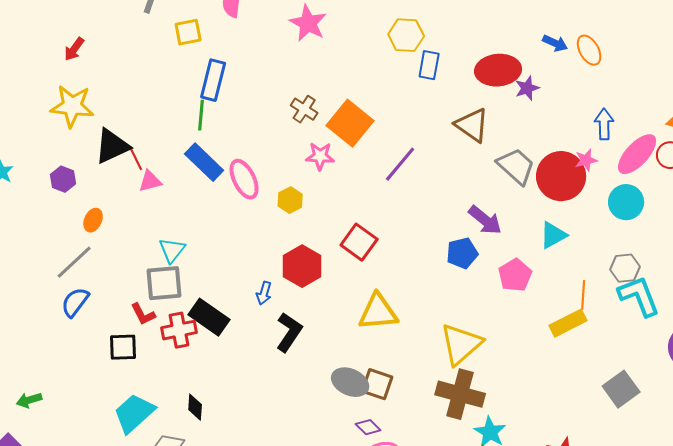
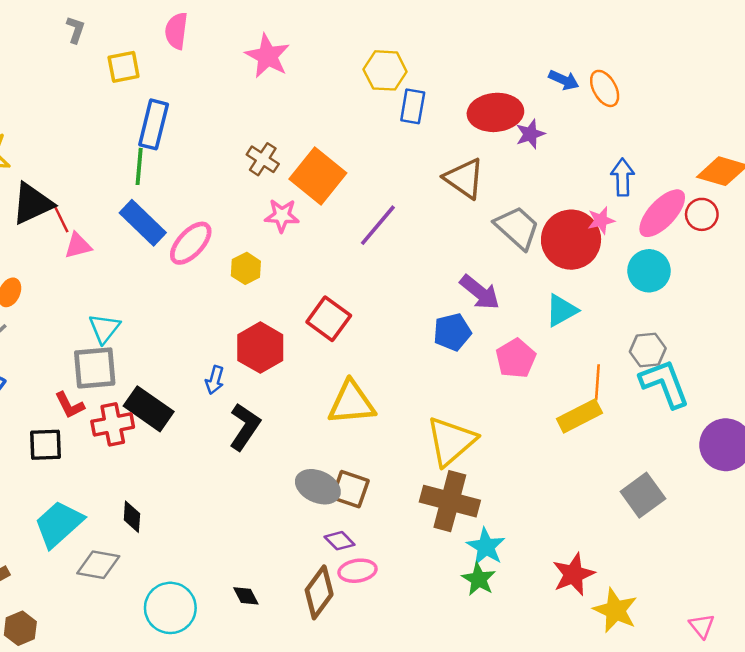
pink ellipse: (244, 179) -> (191, 243), turned 69

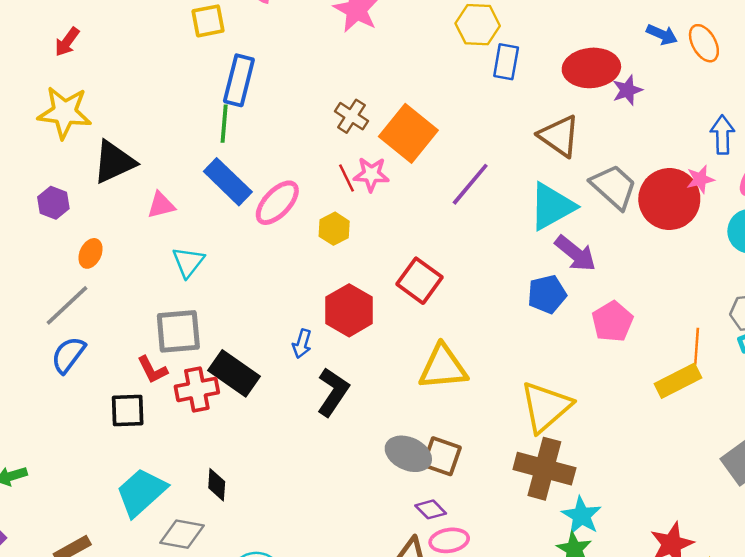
red line: (61, 219) -> (347, 178), moved
cyan triangle: (561, 310) -> (552, 206), moved, size x1.4
cyan triangle: (104, 328) -> (188, 262), moved

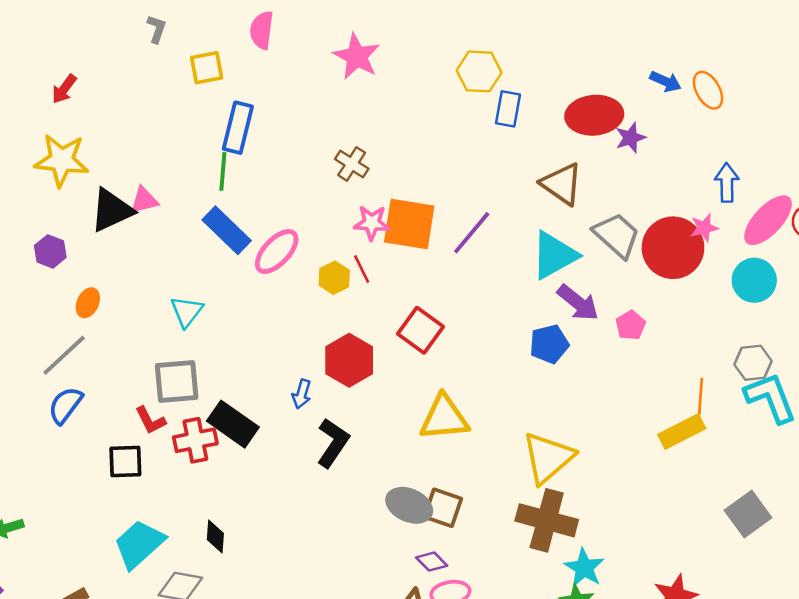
orange square: (408, 133) -> (409, 224), moved, turned -30
red line: (347, 178) -> (362, 269), moved
pink triangle: (161, 205) -> (144, 200), moved
pink pentagon: (612, 321) -> (630, 325), moved, size x0.7

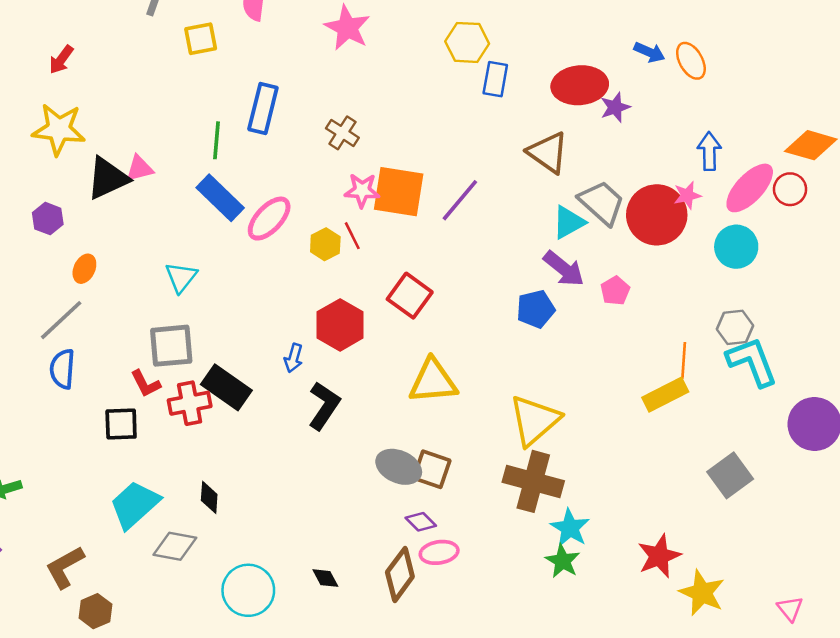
blue rectangle: (238, 128) -> (263, 108), moved
cyan triangle: (554, 255) -> (569, 222), moved, size x0.7
blue semicircle: (65, 405) -> (62, 369), turned -33

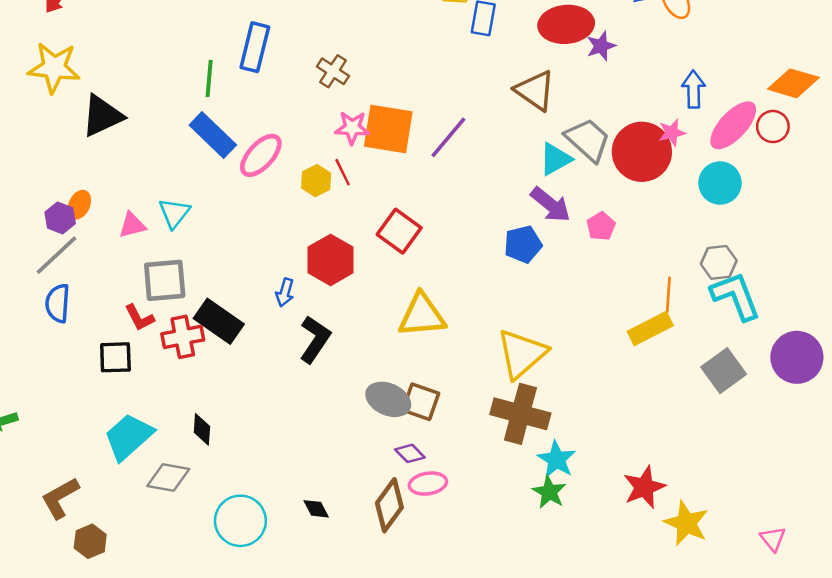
pink triangle: (139, 168) -> (132, 225), moved
purple hexagon: (48, 219) -> (60, 218), moved
gray square: (730, 475) -> (724, 371), moved

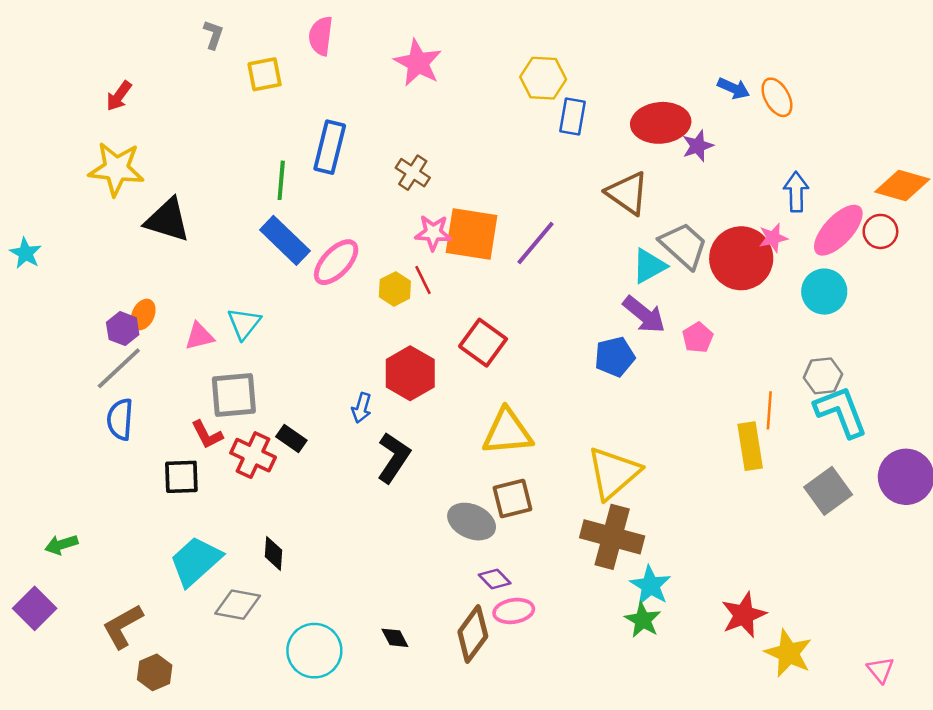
black triangle: (102, 116) -> (167, 220), turned 42
black rectangle: (219, 321) -> (291, 438), size x0.6
yellow rectangle: (650, 328) -> (750, 446), turned -72
red cross: (183, 337) -> (253, 455), turned 36
brown square: (421, 402) -> (512, 499), moved, turned -33

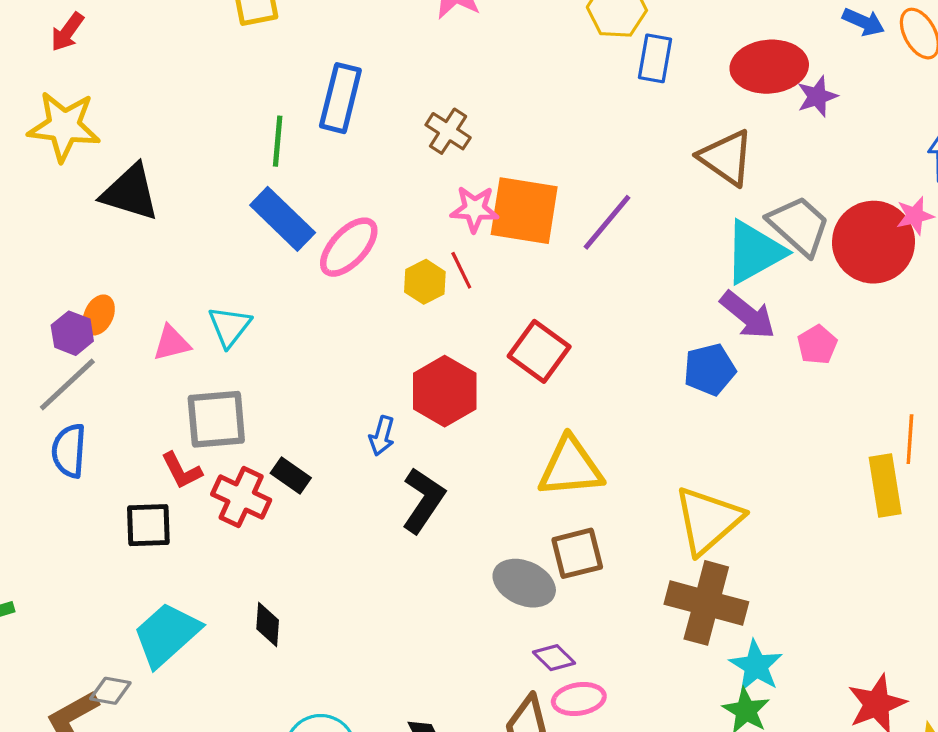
cyan triangle: (649, 266) -> (754, 252), size x1.4
gray diamond: (238, 605) -> (110, 691), moved, size x0.7

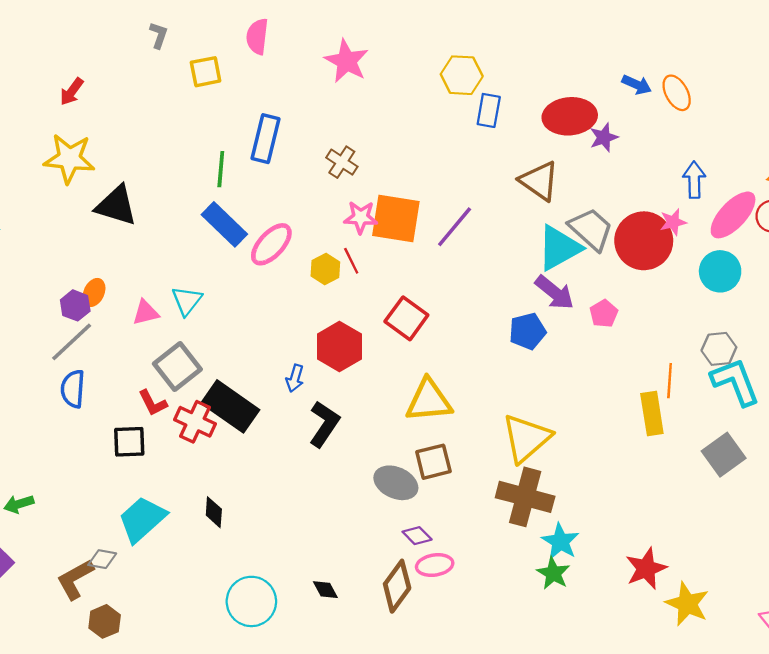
gray square: (216, 419) -> (177, 367), turned -33
black rectangle: (291, 476) -> (230, 406), size x2.0

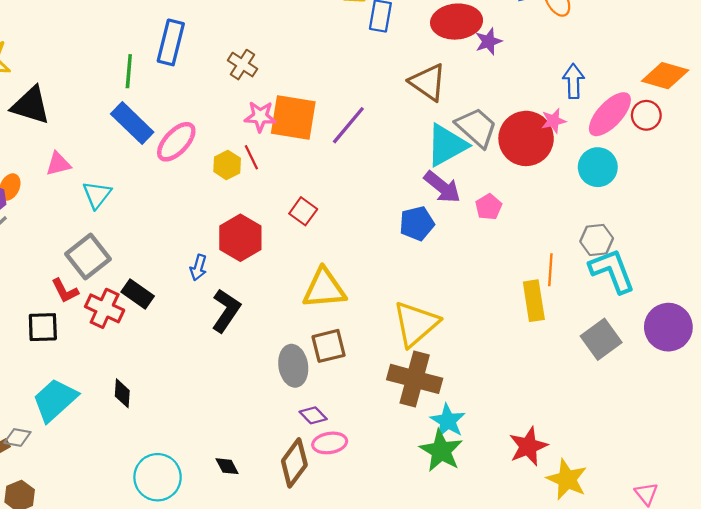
pink triangle: (146, 312) -> (58, 164), moved
red square: (406, 318) -> (303, 211), size x0.7
black rectangle: (230, 406) -> (138, 294), size x0.6
gray ellipse: (396, 483) -> (293, 366), turned 57
green star: (553, 573) -> (441, 451), size x1.4

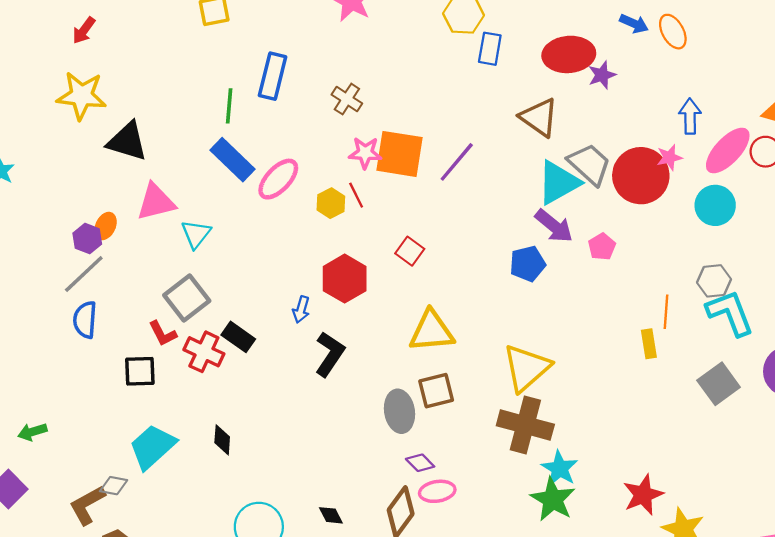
pink triangle: (58, 164) -> (156, 202), size x1.5
yellow rectangle: (534, 301) -> (649, 344), size x0.7

